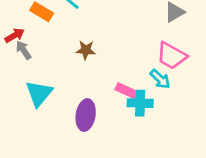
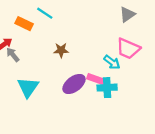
cyan arrow: (160, 79) -> (112, 62), moved
purple ellipse: (86, 115) -> (74, 84), moved, turned 50

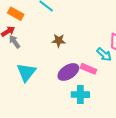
orange rectangle: (24, 24) -> (16, 14), moved
cyan cross: (107, 88) -> (80, 95), moved

